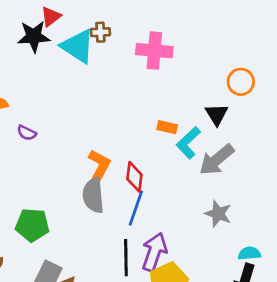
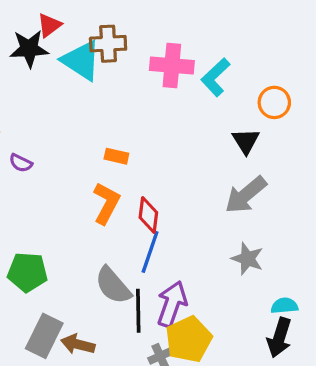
brown cross: (100, 32) -> (108, 44), size x1.5
orange rectangle: (167, 127) -> (116, 156), moved
cyan L-shape: (188, 143) -> (216, 77), moved
gray semicircle: (93, 195) -> (113, 286), moved, turned -36

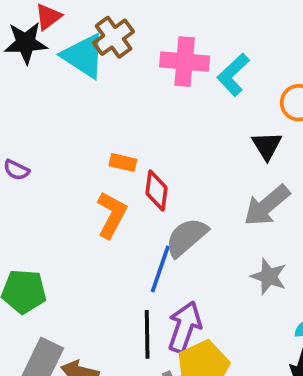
brown cross: (108, 44) -> (114, 37), turned -33
red diamond: (148, 215) -> (157, 191), moved
gray semicircle: (113, 286) -> (186, 237), moved, turned 90

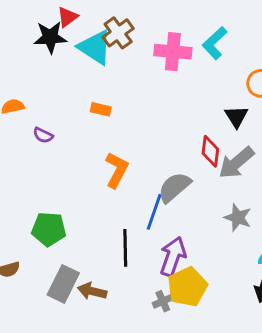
cyan L-shape: (233, 75) -> (215, 43), moved
orange rectangle: (123, 162) -> (101, 109), moved
red diamond: (157, 191) -> (210, 151), moved
black line: (147, 334) -> (125, 248), moved

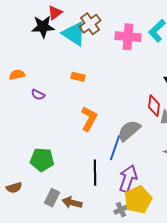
gray rectangle: (63, 284) -> (52, 198), size x0.7

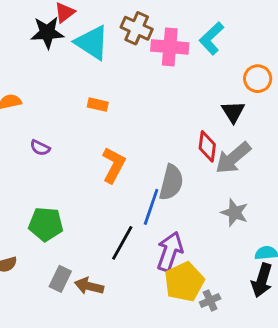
brown cross: (90, 24) -> (137, 28), moved, turned -30
purple semicircle: (38, 95) -> (40, 148), moved
gray semicircle: (129, 131) -> (171, 182), turned 145
black line: (95, 173) -> (122, 243), turned 30
gray cross: (121, 210) -> (210, 300), moved

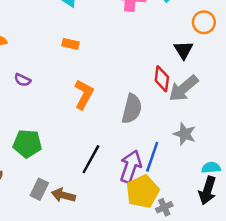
blue line: (151, 207) -> (152, 157), moved

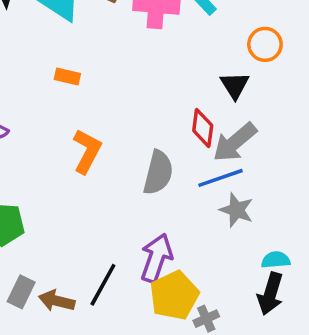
blue line: (152, 157) -> (220, 178), moved, turned 52
black line: (91, 159) -> (103, 285), moved

